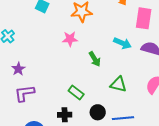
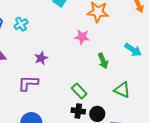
purple star: (18, 69) -> (41, 58), moved
black cross: (65, 115) -> (78, 111), moved

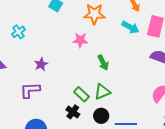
cyan arrow: (133, 50) -> (130, 27), moved
green triangle: (122, 90) -> (102, 92), moved, turned -42
black cross: (78, 111) -> (73, 112), moved, turned 32

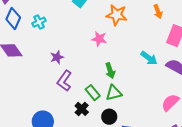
cyan arrow: (130, 27) -> (149, 58), moved
green arrow: (103, 62) -> (110, 71), moved
purple L-shape: (30, 90) -> (64, 81), moved, turned -60

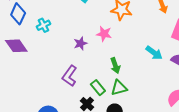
cyan cross: (39, 22) -> (43, 25), moved
purple star: (57, 57) -> (80, 43), moved

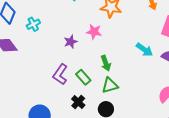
green rectangle: (98, 88) -> (83, 77), moved

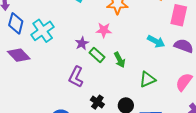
cyan cross: (33, 24) -> (43, 31), size x1.6
green rectangle: (83, 77) -> (97, 55), moved
green triangle: (110, 85) -> (148, 79), moved

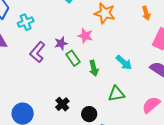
cyan cross: (43, 31) -> (26, 22), size x0.7
cyan arrow: (156, 41) -> (124, 62), moved
purple L-shape: (76, 77) -> (37, 52), moved

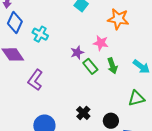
cyan cross: (26, 22) -> (40, 34), turned -35
purple L-shape: (37, 52) -> (35, 80), moved
green arrow: (94, 68) -> (112, 66), moved

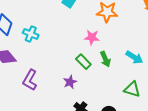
purple star: (77, 52) -> (70, 82), moved
green triangle: (136, 98) -> (132, 89), turned 36

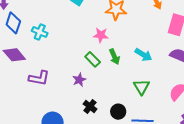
purple L-shape: (30, 80) -> (39, 78), turned -110
green triangle: (132, 89) -> (141, 87), turned 42

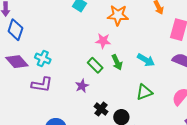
cyan cross: (40, 32) -> (43, 59), moved
green triangle: (141, 87) -> (144, 92), turned 42
black cross: (90, 106) -> (101, 109), moved

